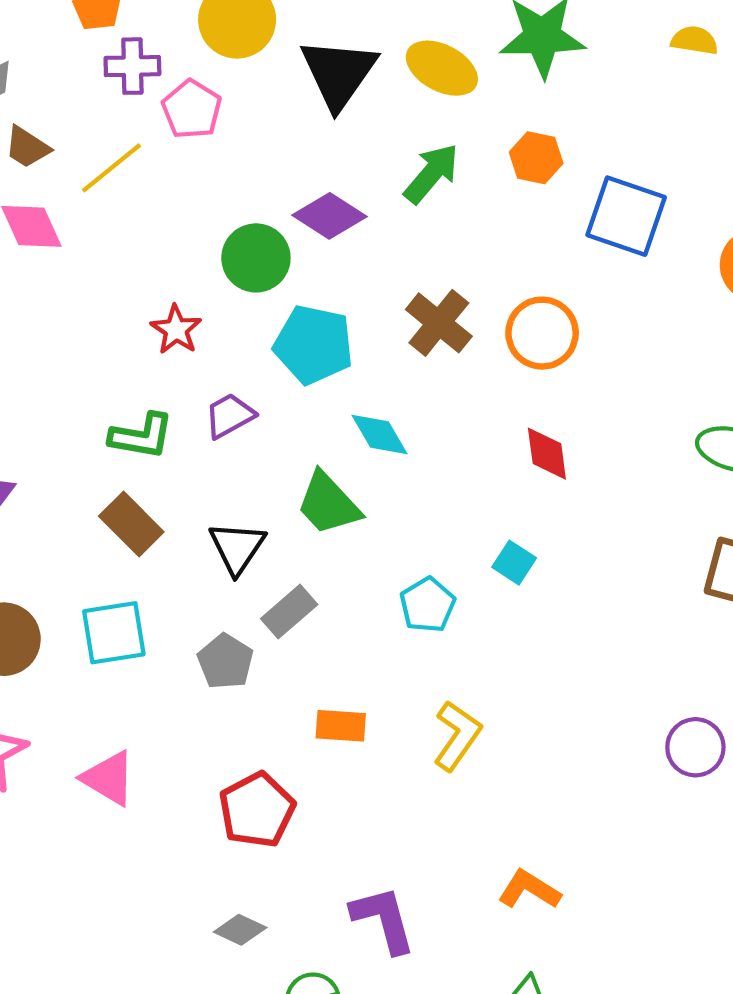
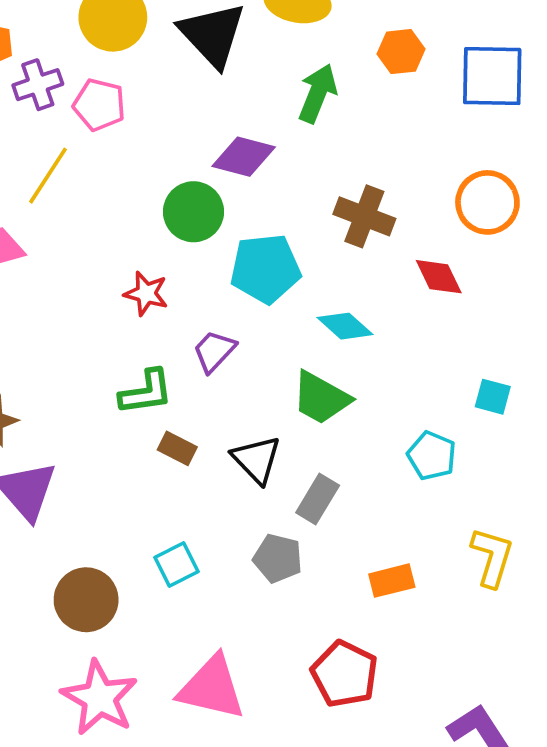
orange circle: (542, 333) -> (487, 202), moved
red diamond: (547, 454) -> (439, 277), moved
brown rectangle: (131, 524) -> (177, 448), moved, size x0.7
cyan square: (114, 633) -> (176, 564), size x0.7
pink triangle: (109, 778) -> (212, 688), size x1.4

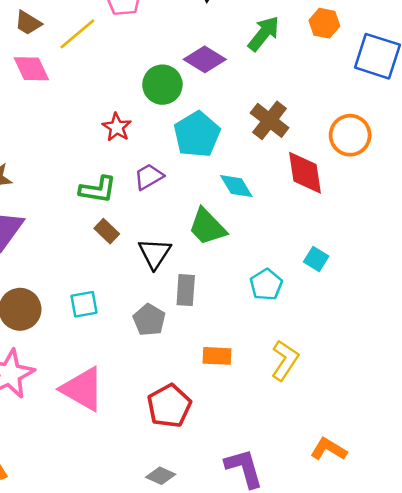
cyan pentagon: (265, 269) -> (197, 134), turned 30
red diamond: (439, 277) -> (305, 173), size x1.4
gray rectangle: (318, 499) -> (186, 290), turned -44

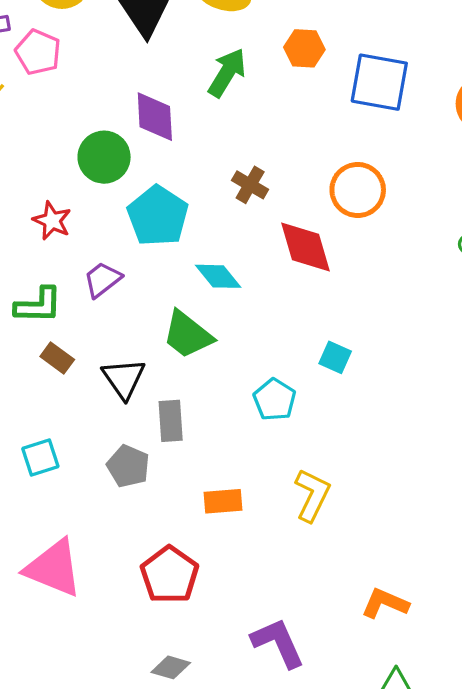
purple diamond: (205, 59) -> (155, 117), turned 63
brown cross: (270, 120) -> (250, 185), size x0.7

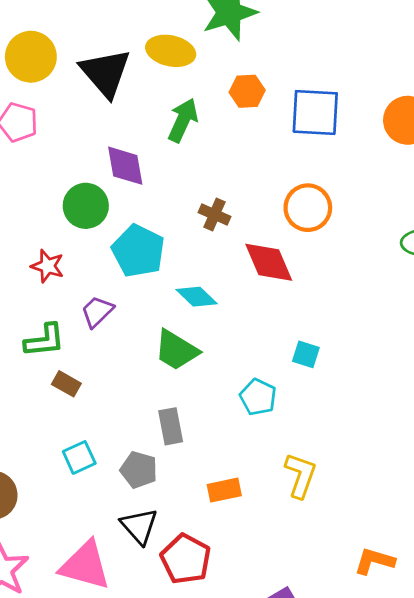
black triangle: (124, 379) -> (139, 526), moved
cyan square: (40, 457) -> (79, 457), moved

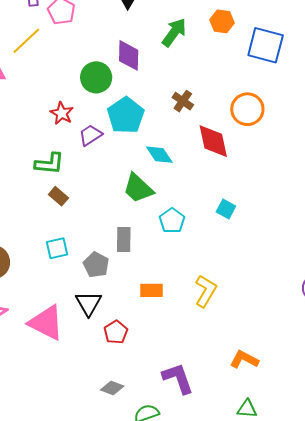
purple trapezoid: (97, 312) -> (90, 135), moved
cyan pentagon: (258, 397) -> (172, 221), moved
red pentagon: (186, 559) -> (116, 332), size x0.7

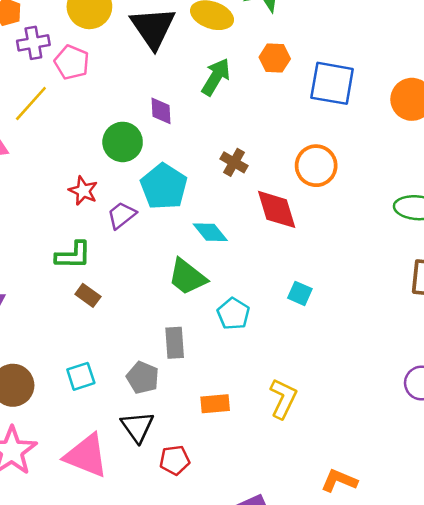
purple diamond: (129, 55) -> (161, 111), size x0.7
cyan square: (57, 248) -> (81, 376), moved
red pentagon: (116, 332) -> (175, 460), turned 30

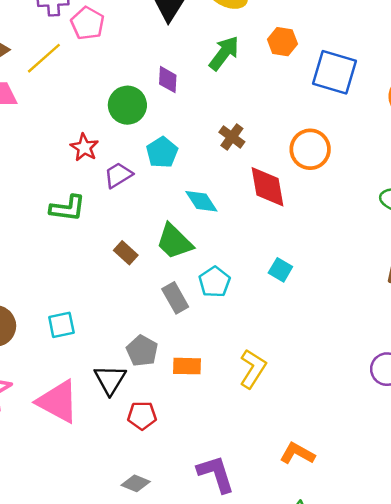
cyan pentagon: (164, 187) -> (162, 152), size x0.7
brown rectangle: (88, 295) -> (126, 253), moved
gray rectangle: (175, 343) -> (175, 298), moved, turned -32
gray pentagon: (143, 377) -> (142, 351), moved

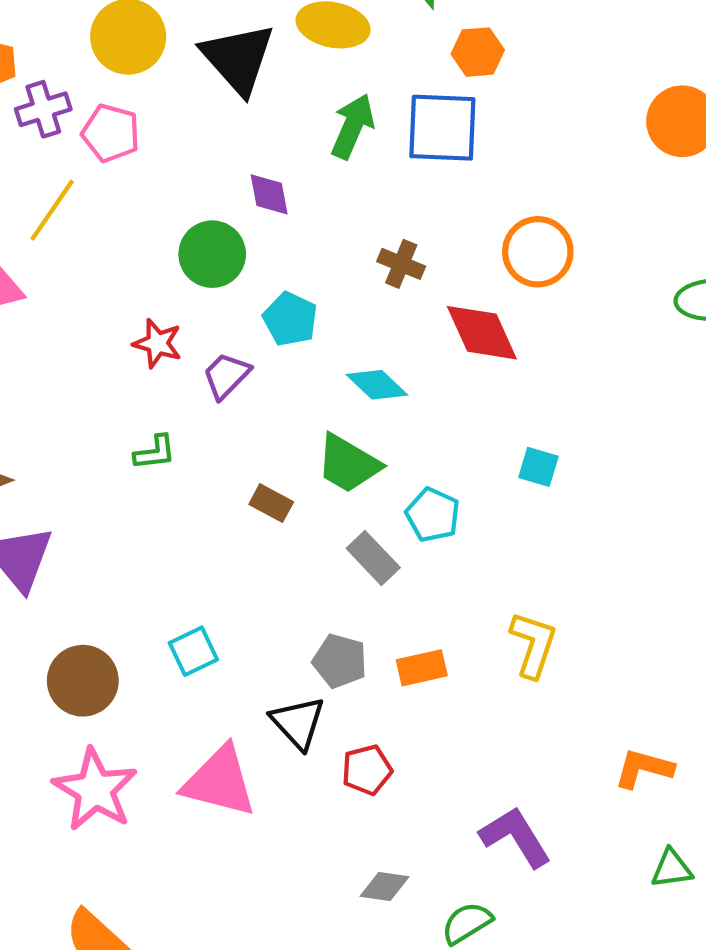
orange hexagon: (282, 42) -> (478, 52), moved
blue square: (335, 72) -> (442, 128), moved
green L-shape: (68, 208) -> (155, 452), size x0.7

